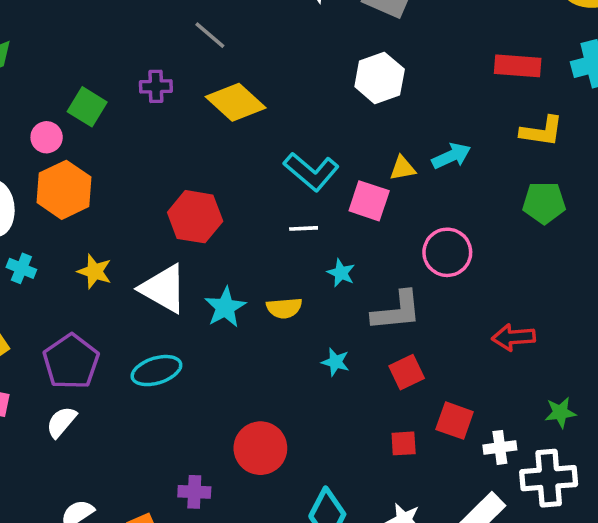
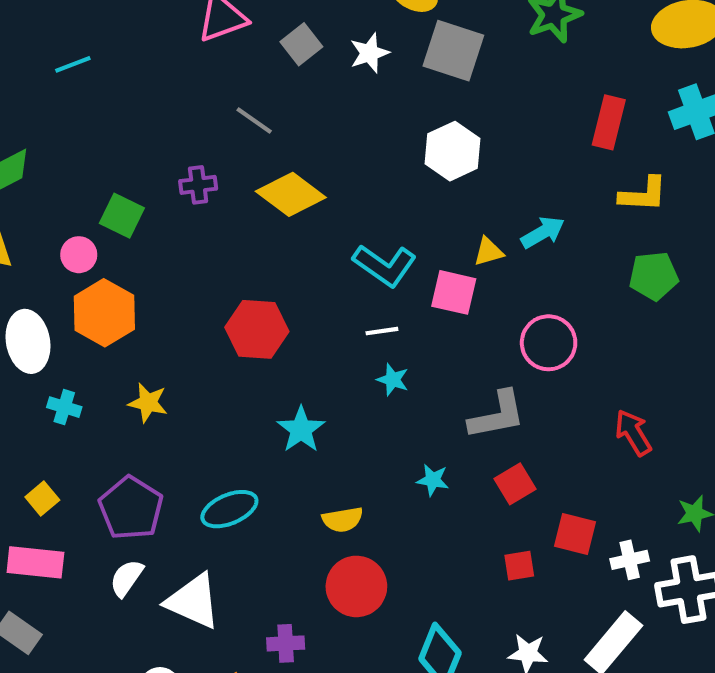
red rectangle: (518, 66) -> (609, 122), turned -75
cyan star: (341, 273) -> (393, 380), moved
white triangle: (163, 289) -> (193, 601), moved
yellow semicircle: (284, 308) -> (343, 520), moved
red arrow: (513, 337) -> (633, 433), turned 69

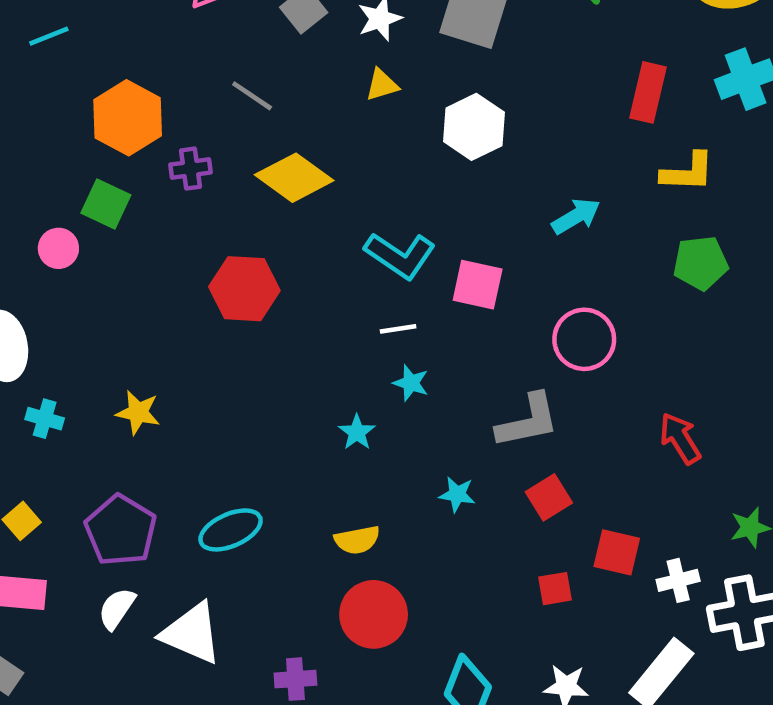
yellow triangle: (488, 252) -> (382, 85), moved
orange hexagon: (104, 313) -> (128, 118), moved
red hexagon: (257, 329) -> (244, 289), moved
cyan star: (301, 430) -> (357, 432), moved, size x0.7

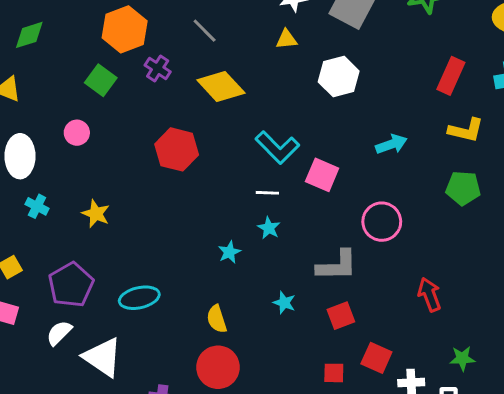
purple cross: (191, 169) -> (158, 68), turned 30
pink circle: (58, 248) -> (77, 133), moved
yellow semicircle: (357, 540) -> (217, 319), turned 72

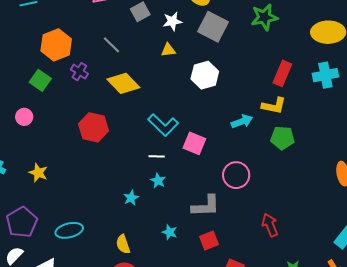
yellow L-shape: (466, 130) -> (274, 106), moved
green pentagon: (463, 188) -> (282, 138), moved

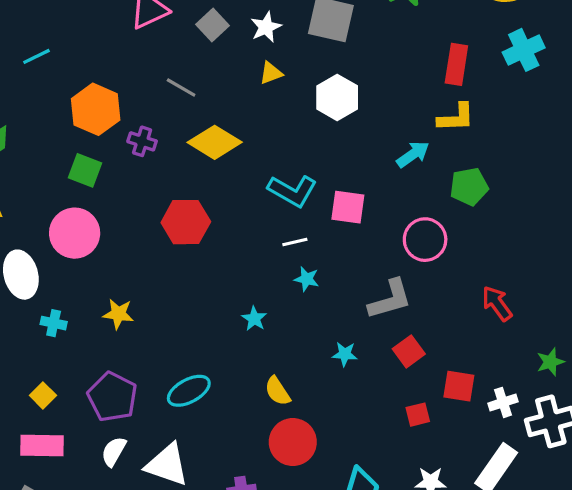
pink circle: (24, 117) -> (75, 233), size x1.8
green pentagon: (282, 138) -> (469, 187), moved
cyan star: (131, 198) -> (254, 319), moved

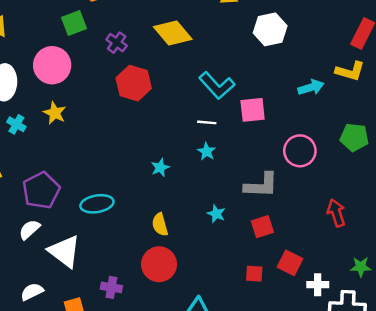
purple cross: (142, 141) -> (117, 43), moved
green square: (85, 170) -> (74, 23), turned 30
green pentagon: (469, 187) -> (354, 137), moved
pink square: (348, 207) -> (253, 110), turned -32
yellow star: (118, 314) -> (55, 113), moved

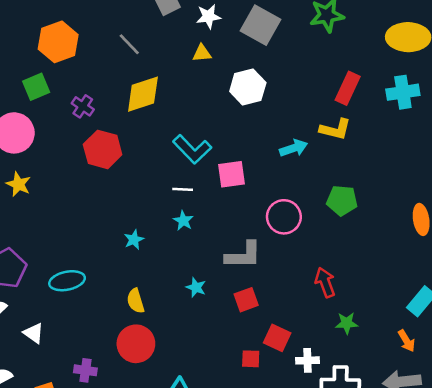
yellow diamond: (173, 33) -> (143, 94), turned -66
white triangle: (64, 251) -> (34, 333), size x0.6
green star: (361, 267) -> (347, 323), moved
red square: (254, 274) -> (251, 359), moved

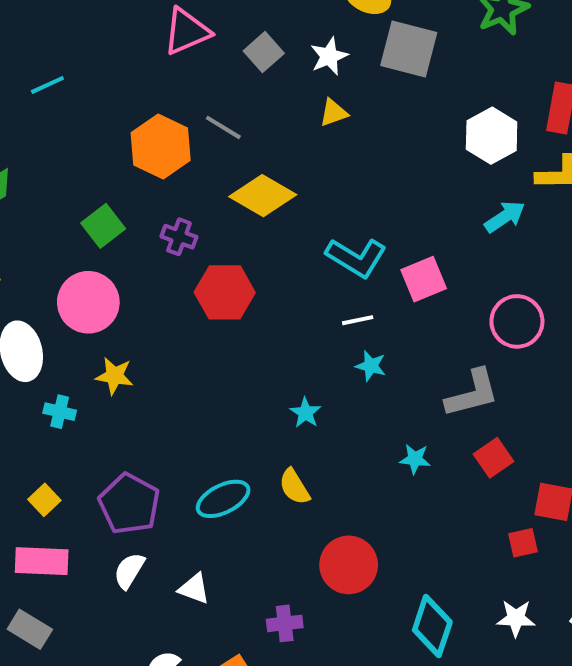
orange hexagon: (58, 42) -> (161, 146), moved
white hexagon: (248, 87) -> (492, 136), moved
yellow diamond: (143, 94) -> (263, 196), turned 63
yellow semicircle: (136, 301) -> (294, 487), moved

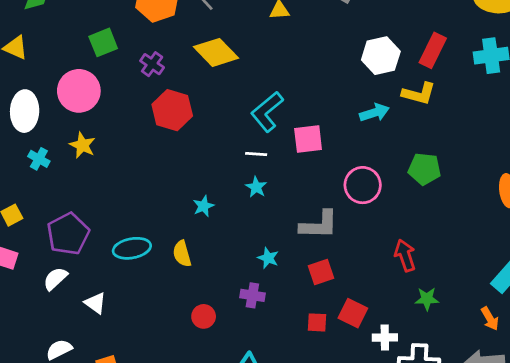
cyan L-shape: (356, 257) -> (267, 112), turned 93
red square: (523, 543) -> (317, 322), moved
red circle: (349, 565) -> (204, 316), size x0.6
purple cross: (285, 623) -> (252, 295), moved

